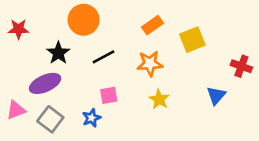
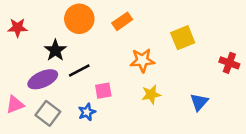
orange rectangle: (153, 25) -> (122, 21), moved
black line: (103, 57) -> (79, 70), moved
blue triangle: (216, 95) -> (199, 102), moved
yellow star: (159, 99) -> (151, 94), turned 30

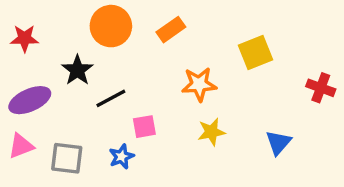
purple ellipse: (43, 79) -> (30, 100), moved
gray square: (48, 113) -> (67, 158), turned -30

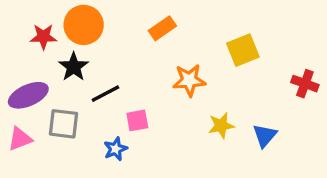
orange circle: (111, 26) -> (84, 25), moved
red star: (24, 38) -> (43, 37), moved
yellow star: (211, 132) -> (221, 125), moved
gray square: (67, 158) -> (64, 124), moved

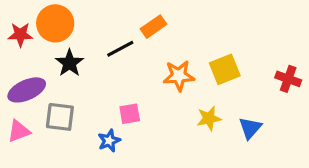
orange circle: (84, 25) -> (55, 23), moved
red star: (43, 37) -> (20, 34), moved
yellow square: (243, 50) -> (225, 69), moved
black line: (105, 94) -> (120, 49), moved

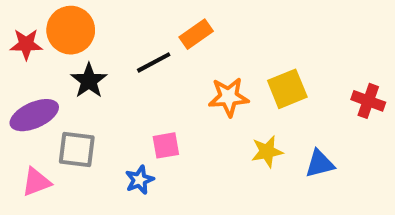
blue triangle: (250, 128) -> (320, 164), turned 35
pink triangle: (19, 131) -> (36, 182), moved

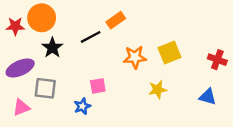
blue triangle: (320, 164) -> (208, 97), moved, turned 30

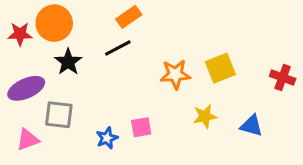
orange rectangle: (116, 20) -> (129, 17), moved
pink square: (98, 86) -> (141, 127), moved
blue triangle: (208, 97) -> (251, 126), moved

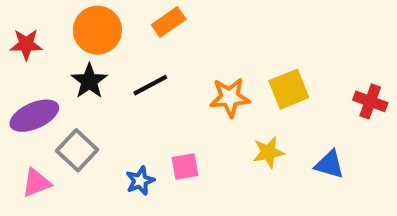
orange circle: (54, 23) -> (97, 30), moved
black line: (118, 48) -> (150, 85), moved
gray square: (59, 115) -> (77, 150), turned 36

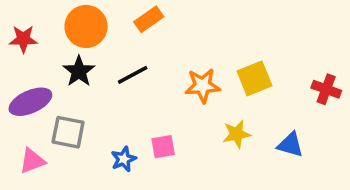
gray square: (77, 150) -> (68, 132), turned -32

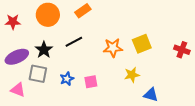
black star: (79, 71) -> (44, 50), moved
blue triangle: (290, 145) -> (151, 95), moved
blue star: (124, 159) -> (67, 79), moved
pink triangle: (32, 161) -> (18, 90), turned 42

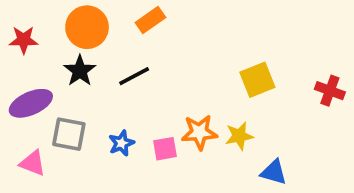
orange star: (113, 48) -> (199, 132), moved
black star: (44, 50) -> (80, 71), moved

